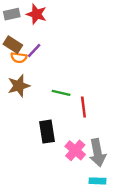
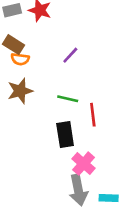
purple line: (34, 51) -> (70, 55), moved
black rectangle: (47, 132) -> (65, 135), moved
gray arrow: (98, 153) -> (78, 190), moved

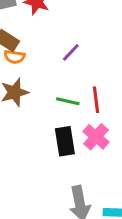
red line: (93, 115) -> (96, 100), moved
pink cross: (84, 164) -> (96, 137), moved

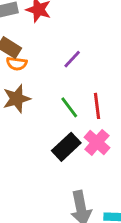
green line: (68, 101) -> (69, 107), turned 40
black rectangle: (65, 141) -> (66, 147), turned 56

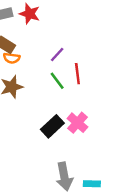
red line: (97, 106) -> (77, 74), moved
green line: (69, 107) -> (57, 81), moved

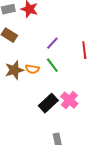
orange semicircle: (12, 58) -> (32, 69), moved
red line: (77, 74) -> (84, 50), moved

